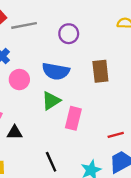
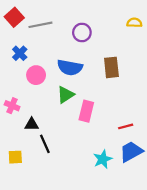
black line: (51, 162) -> (45, 144), moved

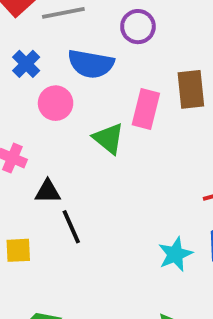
blue semicircle: (70, 67) -> (91, 64), moved
green triangle: (66, 95) -> (109, 138), turned -48
pink rectangle: (86, 111) -> (146, 109), moved

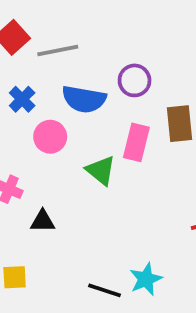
purple circle: (138, 27) -> (135, 80), moved
black line: (71, 227) -> (105, 290), moved, turned -48
cyan star: (175, 254) -> (146, 279), moved

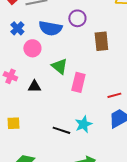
pink rectangle: (136, 142) -> (78, 82), moved
black triangle: (43, 221) -> (34, 86), moved

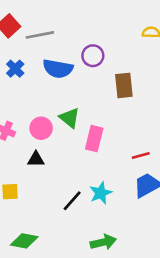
pink circle: (32, 48) -> (41, 128), moved
black triangle: (34, 86) -> (36, 159), moved
black line: (61, 130) -> (72, 201), turned -66

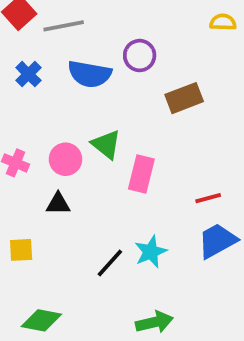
brown rectangle: (124, 85) -> (184, 98), turned 75

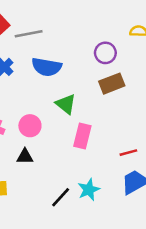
purple circle: (140, 56) -> (105, 53), moved
green triangle: (106, 144) -> (66, 104), moved

